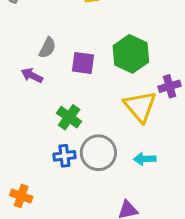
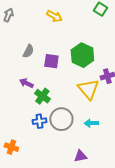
purple arrow: (32, 75) -> (26, 83), moved

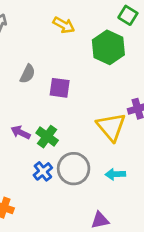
green hexagon: (82, 55) -> (108, 47), moved
purple arrow: (26, 83) -> (21, 132), moved
blue cross: (39, 121) -> (43, 171), turned -32

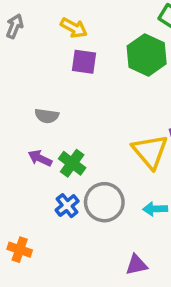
yellow arrow: (64, 25) -> (74, 28), moved
gray semicircle: (28, 74) -> (47, 116), moved, turned 72
purple square: (60, 88) -> (84, 62), moved

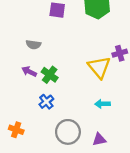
gray circle: (104, 202) -> (68, 132), moved
purple triangle: (136, 265) -> (99, 139), moved

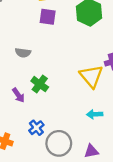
purple arrow: (29, 72) -> (18, 95), moved, turned -152
blue cross: (46, 102) -> (36, 128), moved

